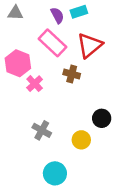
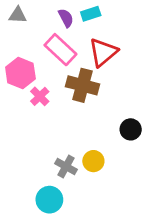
brown cross: (72, 74) -> (82, 85), size x1.6
black circle: (102, 118) -> (131, 129), moved
gray cross: (42, 130) -> (66, 167), moved
cyan circle: (55, 173) -> (49, 200), moved

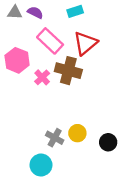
purple semicircle: (66, 18) -> (35, 12), moved, turned -35
pink cross: (40, 96) -> (42, 77), moved
black circle: (131, 129) -> (108, 142), moved

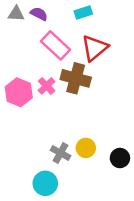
pink hexagon: (17, 60) -> (19, 92), moved

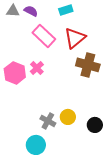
brown cross: (76, 78) -> (88, 65), moved

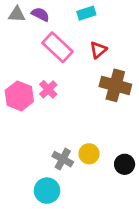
red triangle: (75, 38) -> (98, 50), size x0.6

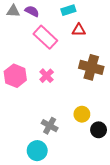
red triangle: (98, 50) -> (79, 30), moved, turned 40
pink cross: (48, 89) -> (47, 76), moved
yellow circle: (89, 154) -> (82, 114), moved

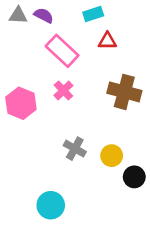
pink cross: (47, 76) -> (63, 91), moved
gray cross: (50, 126) -> (75, 149), moved

